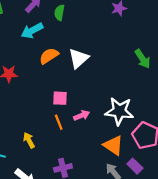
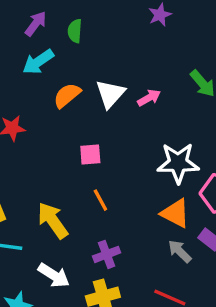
pink arrow: (82, 115) -> (149, 98), moved
orange line: (59, 122) -> (100, 200), moved
yellow arrow: (29, 140) -> (53, 220), size x1.6

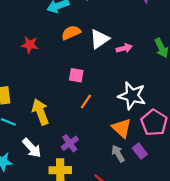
orange line: (100, 200) -> (86, 101), moved, turned 48
purple cross: (107, 254) -> (70, 143), turned -30

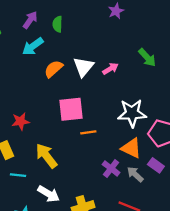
red star: (30, 45) -> (21, 121), moved
pink square: (76, 75) -> (71, 109), size x1.6
orange line: (86, 101) -> (88, 132), turned 64
purple cross: (70, 143) -> (111, 168), moved

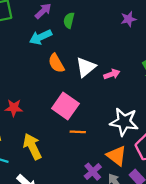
orange semicircle: (54, 69) -> (56, 63), turned -90
pink square: (71, 109) -> (65, 106), turned 30

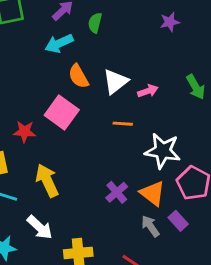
pink square: (65, 106) -> (62, 112), moved
orange line: (78, 132) -> (123, 124), moved
purple cross: (93, 172) -> (117, 192), moved

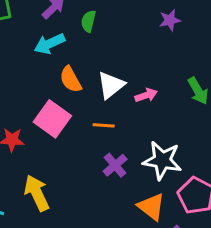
orange line: (123, 124) -> (104, 125), moved
purple cross: (117, 192) -> (115, 165), moved

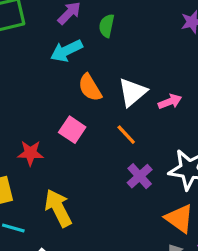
pink square: (52, 119) -> (72, 130), size x0.7
orange line: (104, 125) -> (126, 135), turned 45

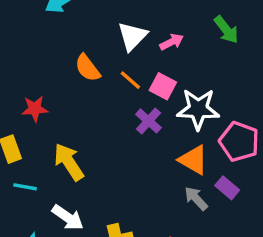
orange semicircle: (90, 88) -> (88, 68), moved
pink square: (72, 130) -> (163, 86), moved

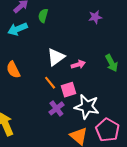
orange semicircle: (88, 68) -> (13, 70), moved
pink square: (163, 86) -> (68, 90), turned 35

